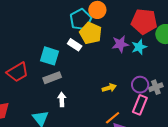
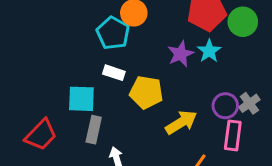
yellow pentagon: (91, 33) -> (146, 92), moved
gray rectangle: (52, 78) -> (94, 130), turned -42
yellow arrow: (109, 88) -> (181, 122), size x1.5

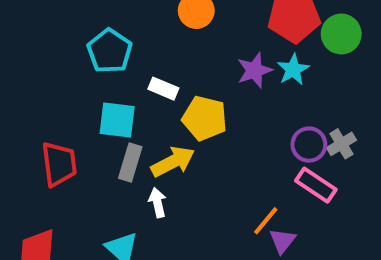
cyan pentagon: (113, 33) -> (110, 51), moved
yellow arrow: (181, 122) -> (173, 162), moved
red trapezoid: (41, 135) -> (59, 164), turned -56
pink rectangle: (233, 135) -> (316, 185), turned -68

